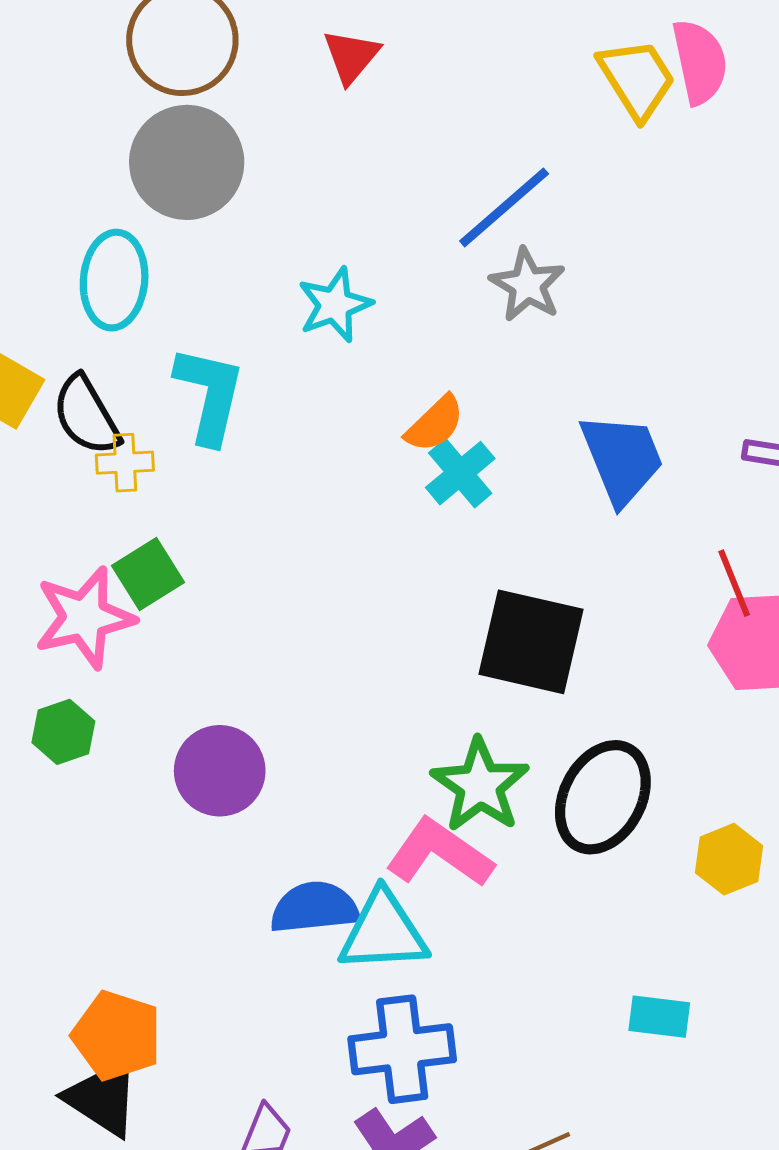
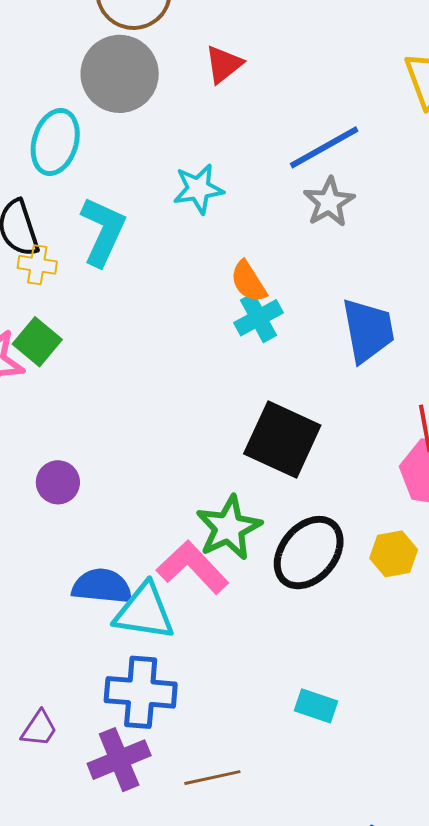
red triangle: (351, 56) -> (224, 64), moved
orange semicircle: (435, 424) -> (248, 282), turned 90
green square: (148, 574) -> (37, 342), turned -30
purple circle: (220, 771) -> (58, 482), size x0.7
yellow hexagon: (729, 859) -> (394, 554), moved

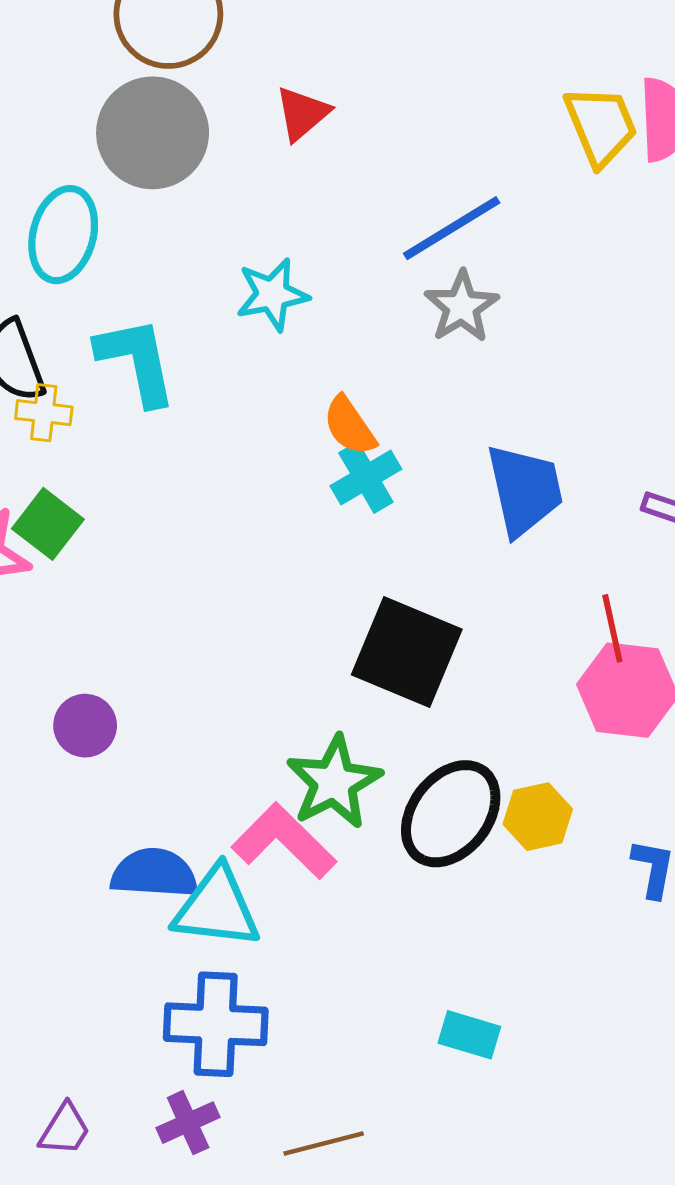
cyan L-shape: (103, 231) -> (137, 361), turned -34
yellow hexagon: (394, 554) -> (538, 817), moved
purple trapezoid: (39, 729) -> (65, 1129), moved
purple cross: (119, 760) -> (188, 1123), size x0.7

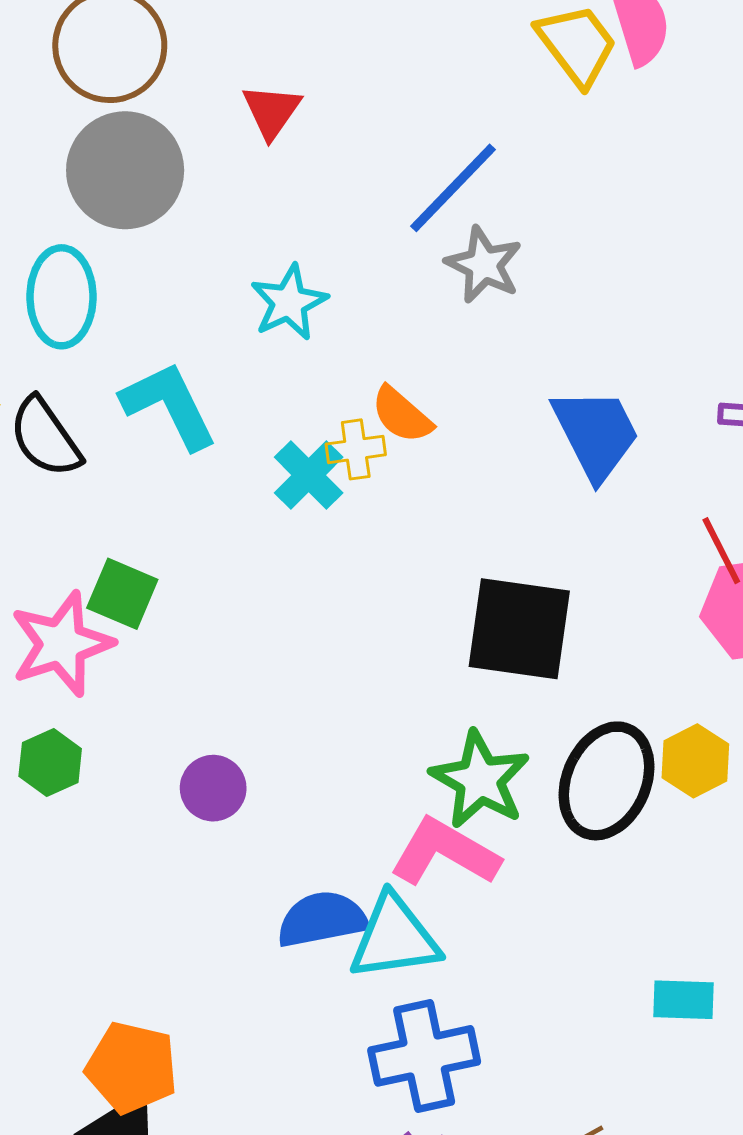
yellow cross: (44, 413) -> (356, 449), moved
cyan cross: (366, 477) -> (309, 475), moved

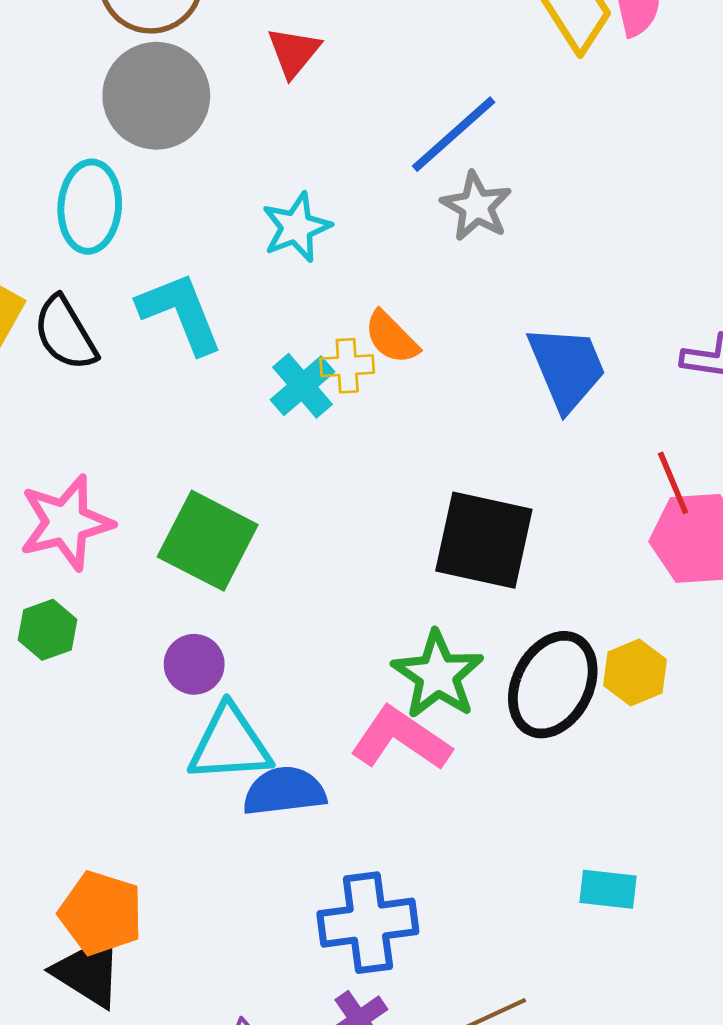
green square: (122, 594) -> (208, 541), moved, size x1.5
cyan triangle: (394, 938) -> (230, 744), moved

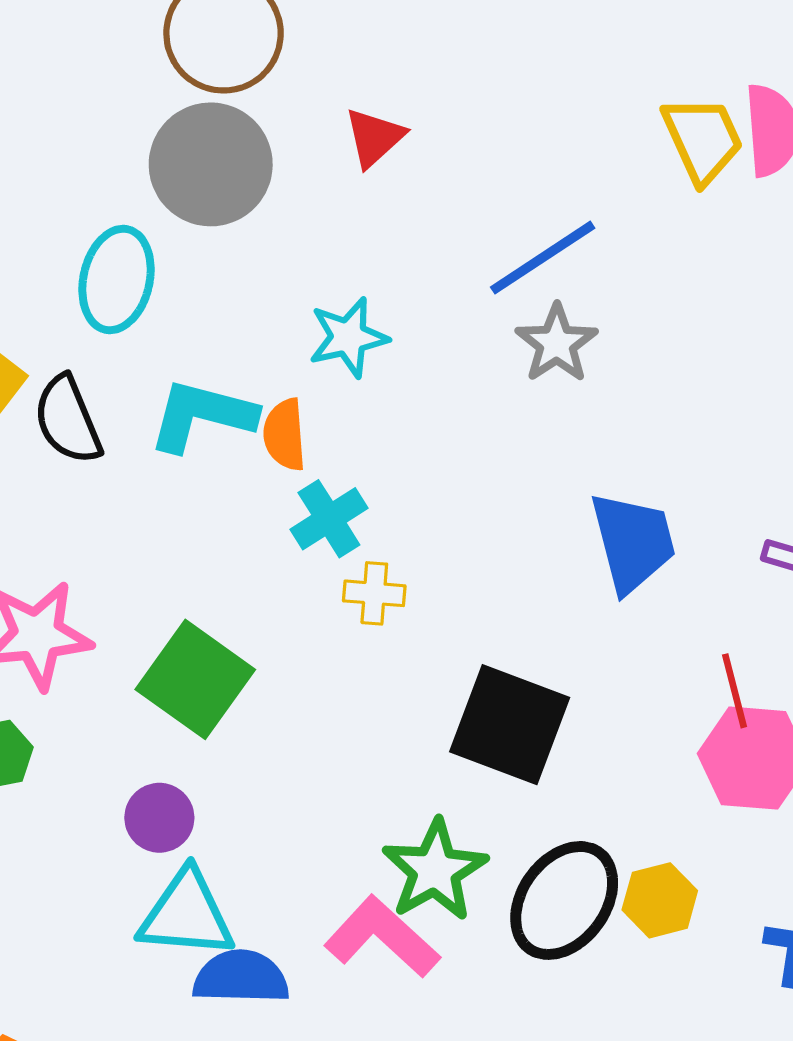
cyan L-shape: (180, 313) -> (202, 415), turned -62
orange semicircle: (391, 337) -> (285, 435), moved, turned 32
yellow cross: (347, 366) -> (374, 593), moved

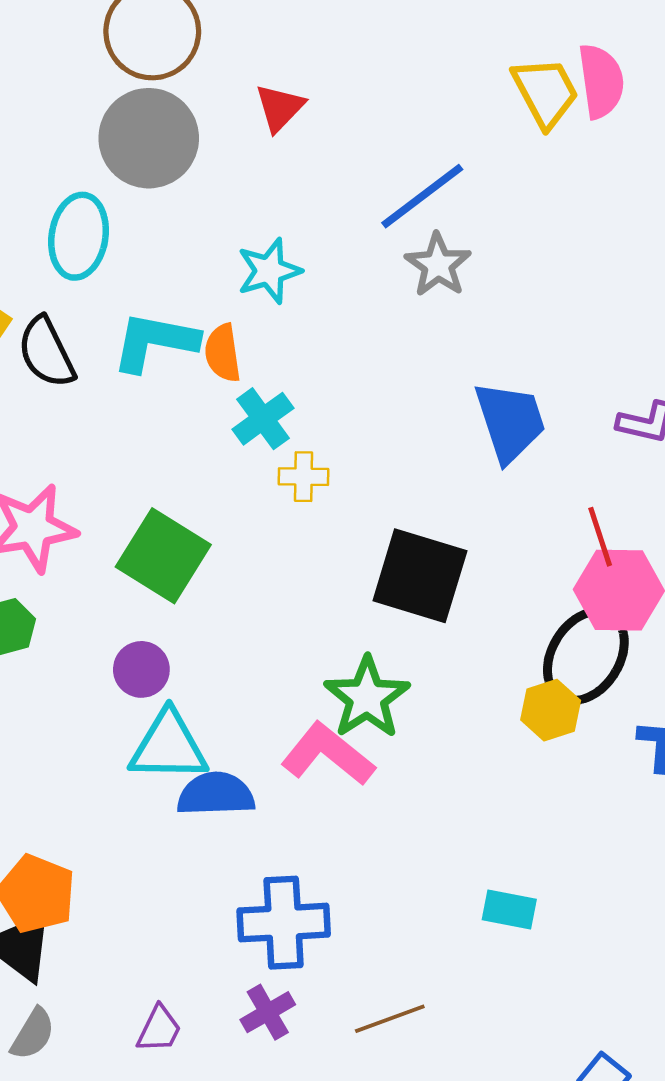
black ellipse: (564, 900) -> (586, 656), moved

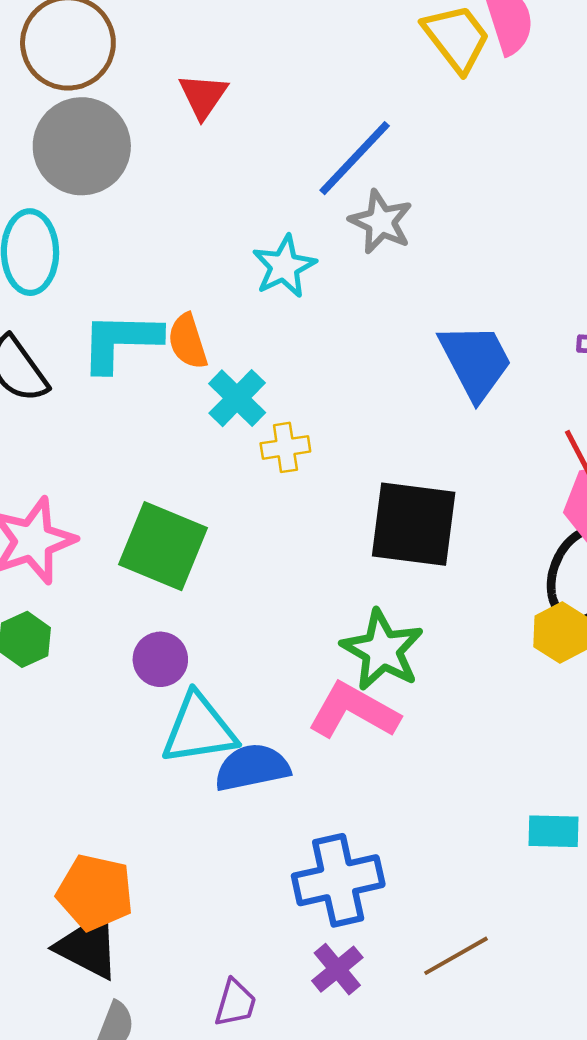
cyan star: (269, 271) -> (284, 266), moved

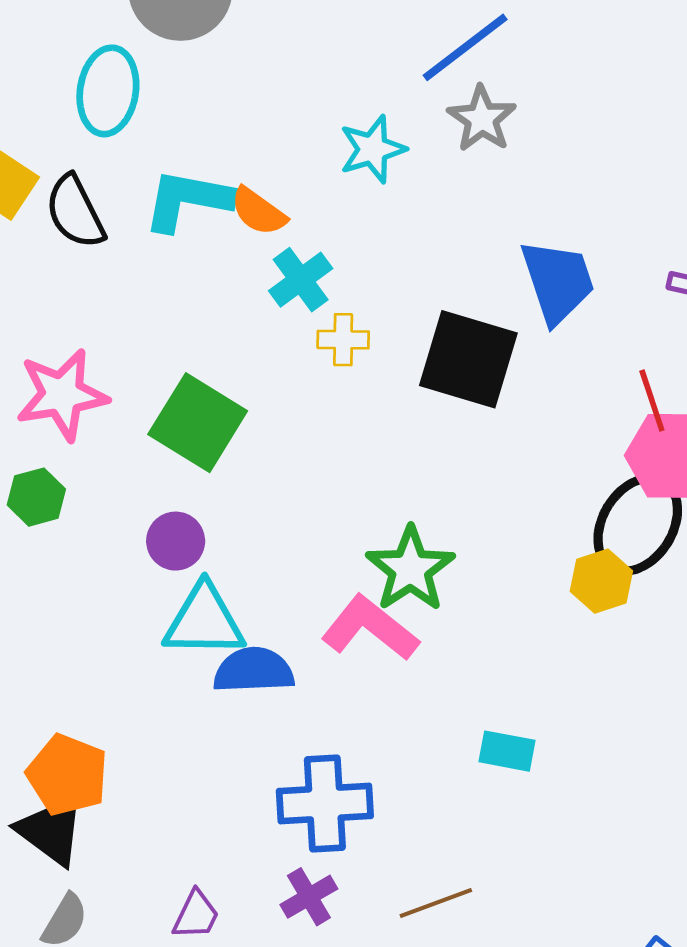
orange semicircle: (188, 341) -> (258, 212), turned -46
black square: (414, 524) -> (468, 359), moved
cyan rectangle: (553, 831) -> (507, 751), moved

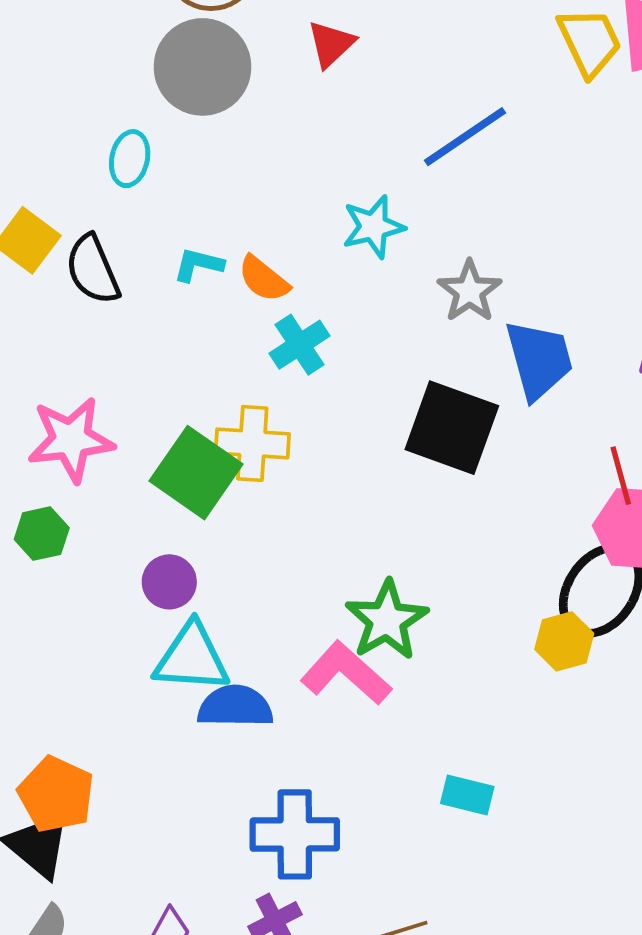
cyan ellipse: (108, 91) -> (130, 159), size x0.7
gray star: (482, 119) -> (469, 291), moved
cyan L-shape: (188, 200) -> (198, 265), size x0.6
yellow cross: (343, 340) -> (252, 443), moved, size x1.5

